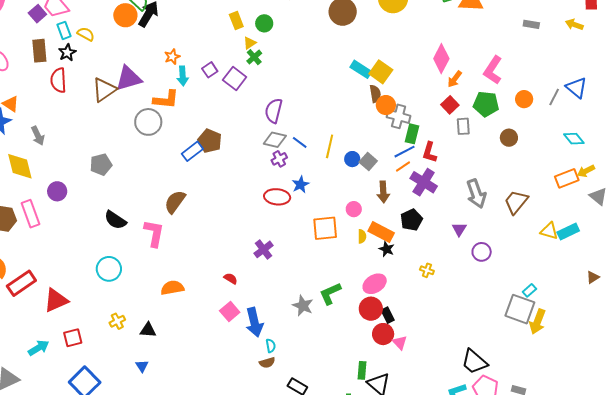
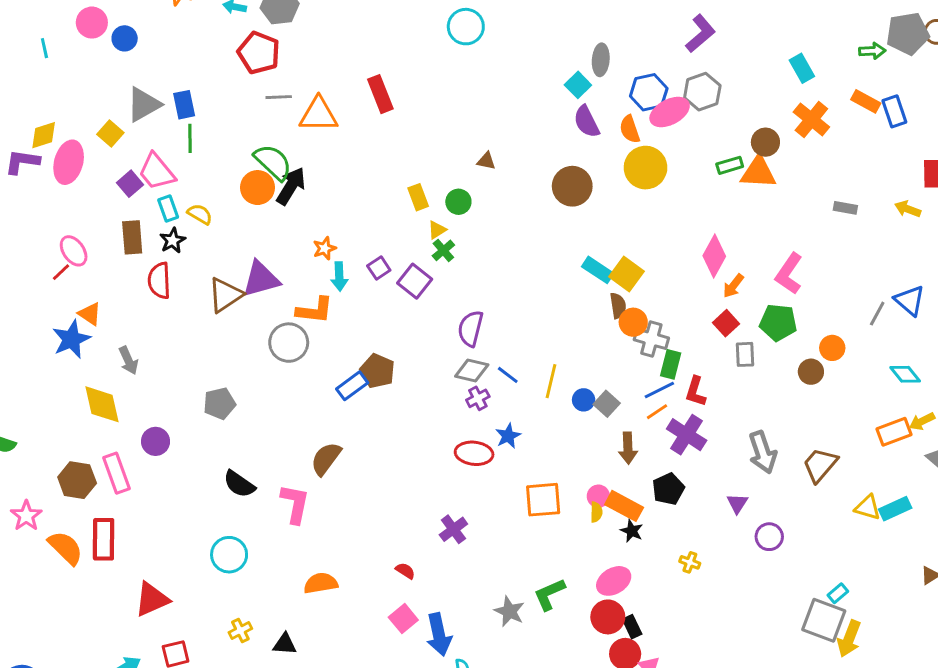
orange circle: (524, 99) -> (832, 348), moved
pink circle: (354, 209) -> (598, 496), moved
red rectangle: (21, 283) -> (104, 539), moved, turned -56

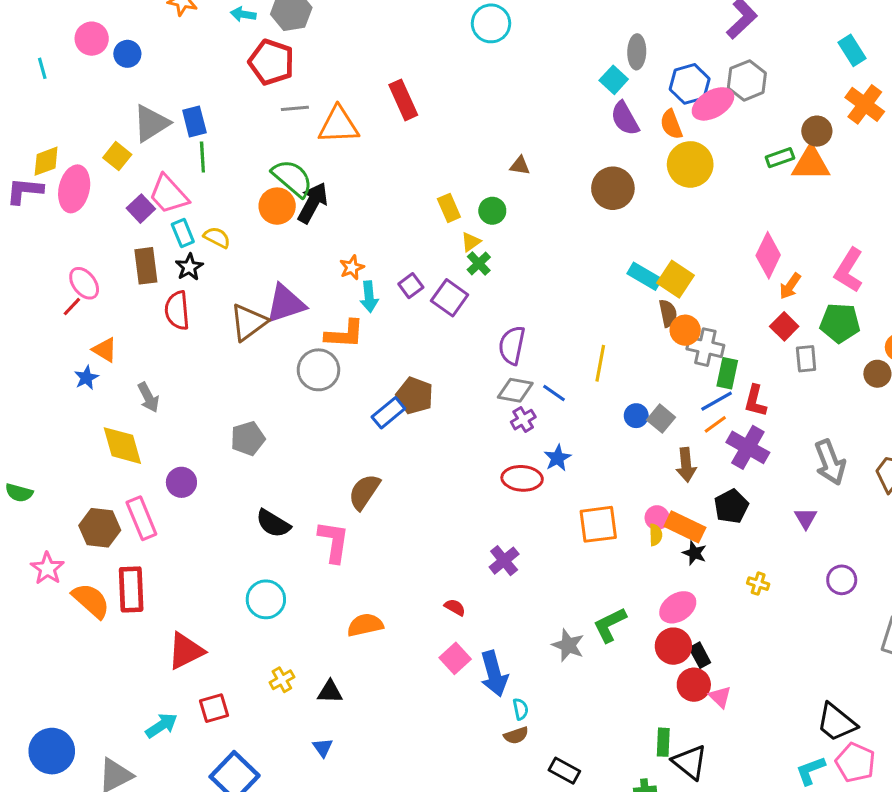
blue star: (71, 339) -> (86, 378), size x0.6
yellow line: (551, 381) -> (600, 363), moved
purple circle: (769, 537) -> (842, 580), moved

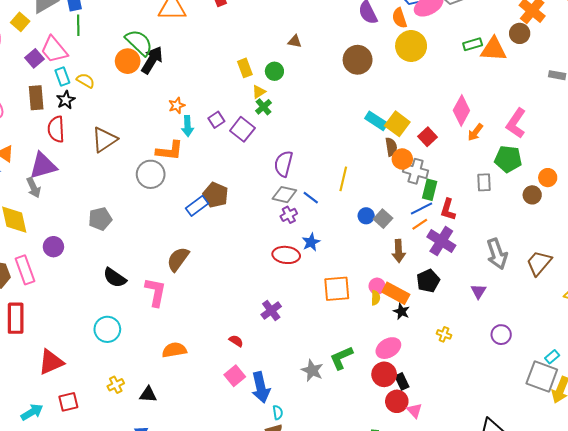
brown circle: (817, 131) -> (520, 33), moved
purple triangle: (285, 304) -> (43, 166), moved
red square: (784, 326) -> (428, 137), moved

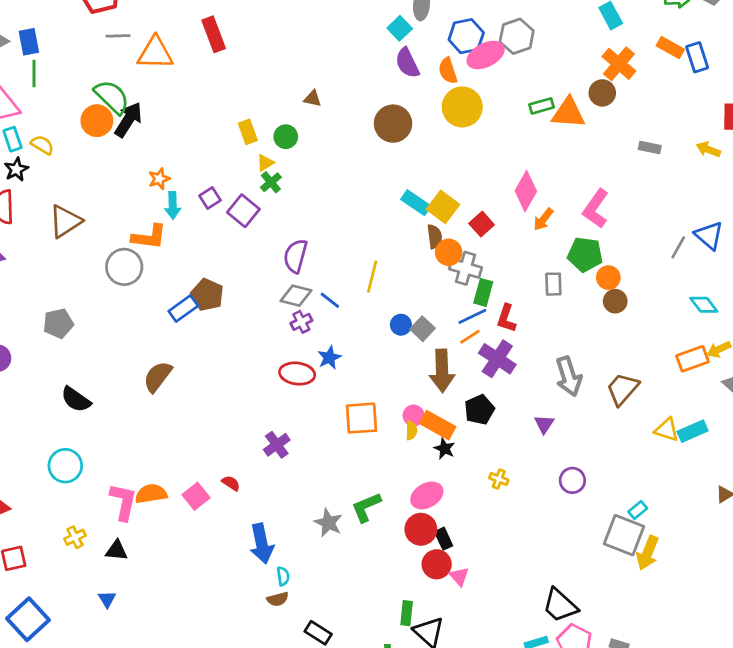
orange circle: (548, 178) -> (608, 278), moved
brown arrow: (399, 251) -> (442, 371), size x1.4
pink L-shape: (155, 292) -> (123, 502), moved
pink square: (235, 376) -> (196, 496), moved

